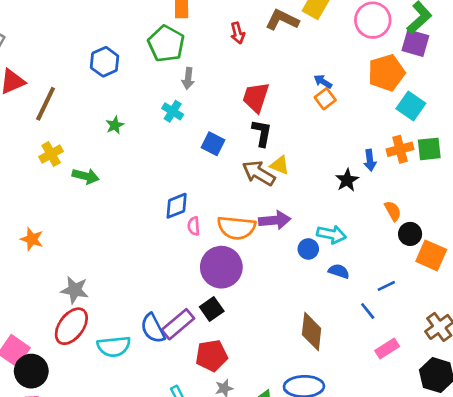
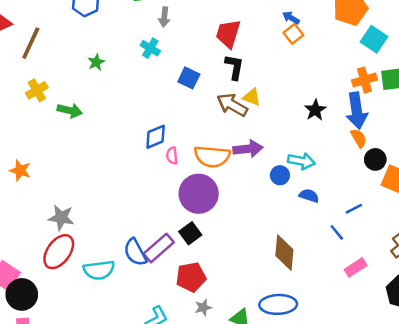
blue arrow: (370, 160) -> (357, 111), moved, size x1.8

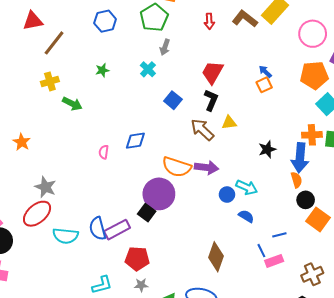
yellow triangle: (252, 97) -> (229, 123), moved, turned -42
pink semicircle: (172, 156) -> (104, 152), moved
black square: (190, 233) -> (147, 213), moved, turned -30
pink rectangle: (356, 267) -> (274, 261), moved

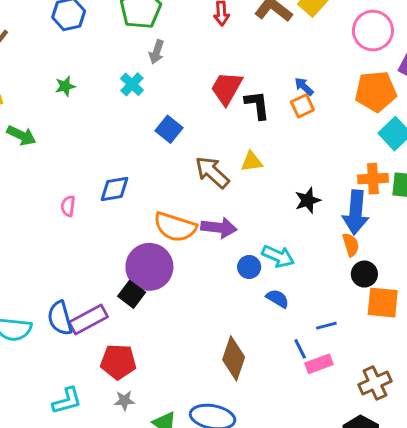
black L-shape: (211, 100) -> (257, 105), moved, turned -30
orange square: (318, 219) -> (383, 303), turned -30

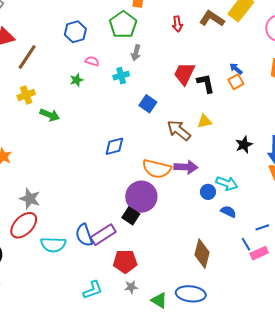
cyan cross: (132, 84) -> (121, 76), turned 35
pink semicircle: (68, 206) -> (92, 61), moved, turned 104

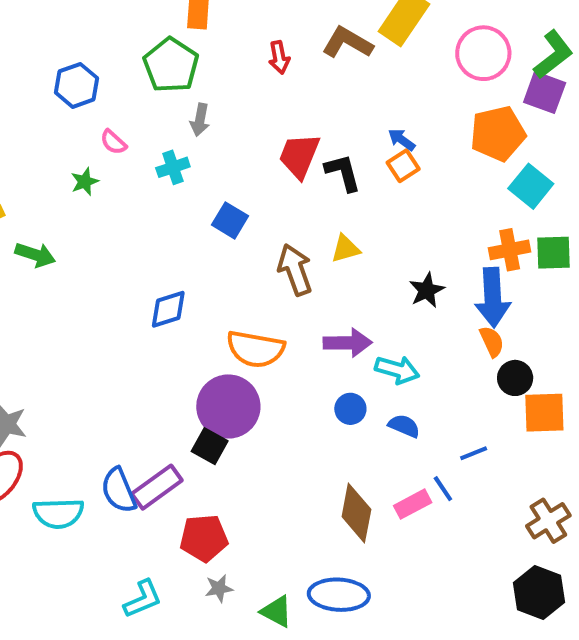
pink semicircle: (92, 61) -> (113, 142), turned -152
brown arrow: (179, 130) -> (295, 270), turned 35
purple arrow: (186, 167) -> (348, 343), moved
blue circle: (208, 192) -> (350, 409), moved
pink rectangle: (259, 253) -> (413, 504), moved

